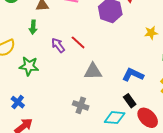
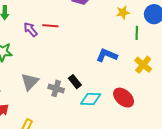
red line: (78, 42) -> (50, 26), turned -35
gray triangle: (93, 71) -> (30, 82), moved, turned -42
black rectangle: (130, 101) -> (75, 82), moved

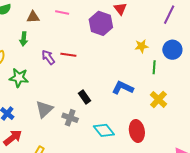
black rectangle: (75, 82) -> (85, 97), moved
red ellipse: (124, 98) -> (137, 131), turned 35
cyan diamond: (91, 99) -> (104, 130), turned 45

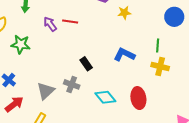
yellow star: (141, 46) -> (124, 13), moved
green line: (154, 67) -> (158, 45), moved
yellow cross: (158, 99) -> (160, 67), turned -30
gray triangle: (44, 109) -> (46, 91), moved

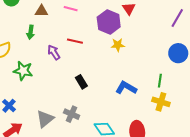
yellow star: (124, 13) -> (118, 45), moved
red line: (70, 21) -> (75, 41), moved
black rectangle: (86, 64) -> (81, 82), moved

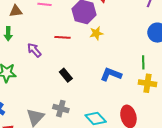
red line: (75, 41) -> (63, 37), moved

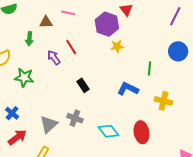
brown triangle: (16, 11) -> (46, 22), moved
red line: (63, 37) -> (71, 47), moved, turned 49
green line: (143, 62) -> (150, 68), moved

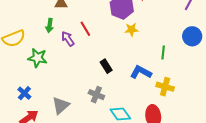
green arrow: (29, 39) -> (50, 26), moved
black rectangle: (83, 85) -> (106, 66), moved
yellow cross: (164, 101) -> (165, 87), moved
gray cross: (75, 118) -> (96, 95), moved

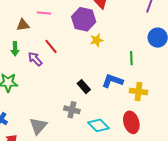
black rectangle: (106, 66) -> (84, 87), moved

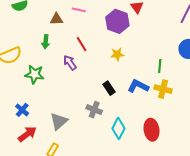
yellow star: (97, 40) -> (117, 54), moved
purple arrow: (35, 59) -> (70, 63), moved
yellow cross: (139, 92) -> (163, 89), moved
cyan diamond: (98, 125) -> (119, 128), turned 65

